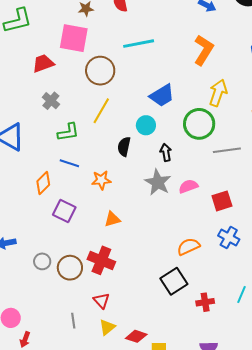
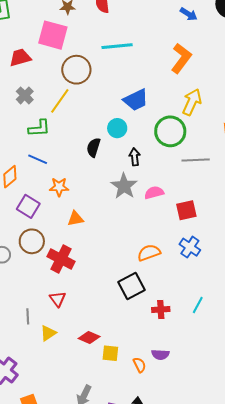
yellow line: (101, 111) -> (60, 101), moved
orange star: (101, 180) -> (59, 187), moved
brown circle: (70, 268) -> (32, 241), moved
yellow triangle: (107, 327) -> (48, 333), moved

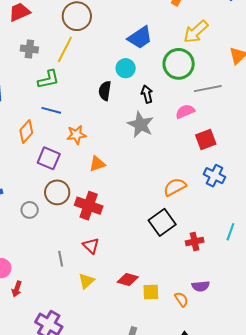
gray cross: (25, 95) -> (29, 49), turned -30
yellow arrow: (192, 102) -> (196, 32), turned -148
pink semicircle: (154, 193) -> (185, 111), moved
gray line: (28, 316) -> (61, 259), moved

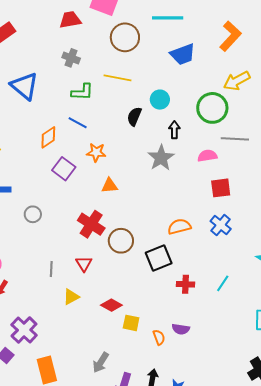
blue trapezoid: (140, 38) -> (183, 54), moved
yellow line: (65, 49) -> (118, 78), moved, turned 60
brown circle: (57, 192) -> (121, 241), moved

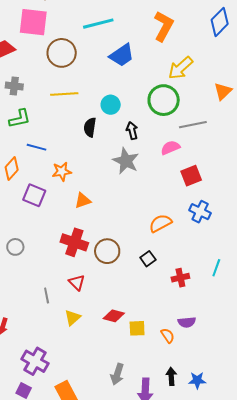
green L-shape: (82, 92) -> (20, 119), moved
black square: (159, 258) -> (148, 259), size x0.6

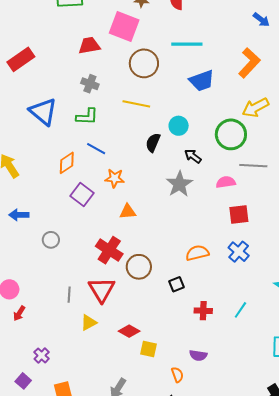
black arrow: (132, 131) -> (193, 156), turned -54
red triangle: (77, 282) -> (102, 290), size x1.6
orange semicircle: (168, 336) -> (177, 375), moved
purple cross: (35, 361) -> (42, 355), size x0.6

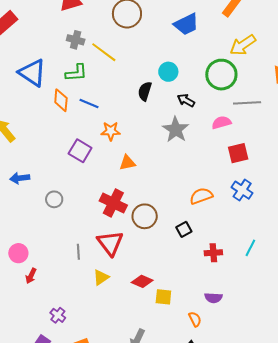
yellow line: (136, 104) -> (104, 52), moved, turned 32
orange diamond: (67, 163) -> (61, 100), moved, turned -45

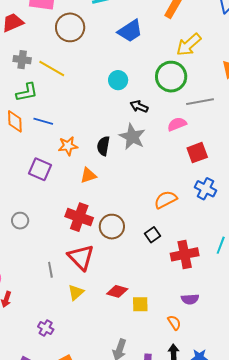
black semicircle: (145, 91) -> (103, 146), moved
red cross: (213, 253) -> (185, 254), size x1.5
purple cross: (58, 315) -> (46, 328), moved

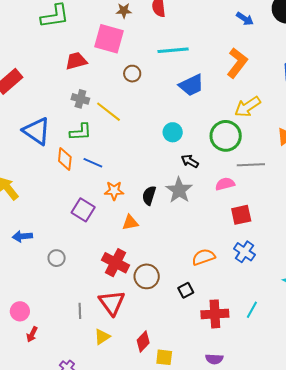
brown circle: (70, 27) -> (132, 74), size x0.6
red diamond: (117, 291) -> (143, 341), turned -70

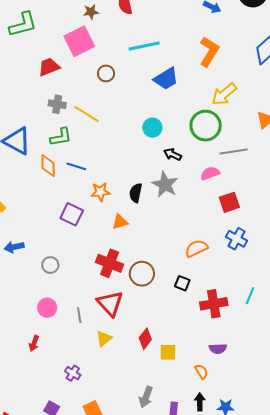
pink square: (109, 39) -> (79, 41), turned -36
black square: (186, 290) -> (182, 283), turned -35
pink circle: (20, 311) -> (47, 308), moved

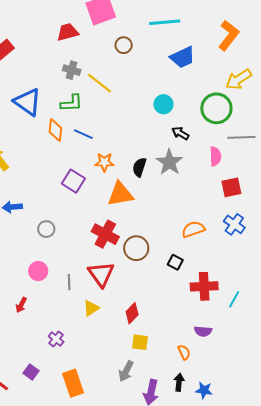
pink semicircle: (210, 173) -> (215, 156), turned 102
orange triangle: (120, 222) -> (120, 194), size x1.6
cyan line: (250, 296) -> (234, 299), moved
yellow square: (168, 352) -> (140, 342), moved

